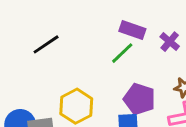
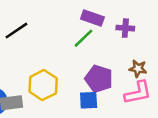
purple cross: (170, 42) -> (125, 28), turned -36

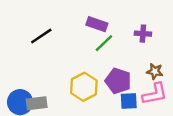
purple rectangle: (92, 18) -> (97, 24), moved
yellow hexagon: (43, 85) -> (84, 87), moved
blue square: (89, 100) -> (129, 101), moved

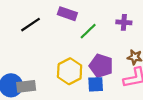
purple rectangle: (97, 24) -> (67, 14), moved
blue square: (129, 101) -> (96, 84), moved

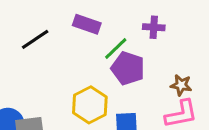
purple cross: (124, 22) -> (154, 27), moved
purple pentagon: (101, 66) -> (128, 68), moved

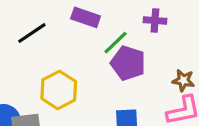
yellow hexagon: (90, 105) -> (59, 90), moved

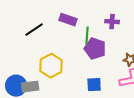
green line: (116, 43) -> (87, 36), turned -42

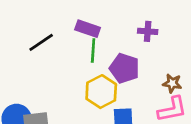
green line: (87, 36) -> (93, 51), moved
yellow hexagon: (51, 66) -> (101, 92), moved

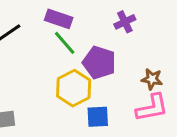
purple cross: (148, 31) -> (125, 22), turned -30
green line: (93, 51) -> (65, 43), turned -45

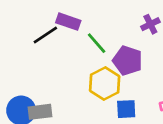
purple rectangle: (59, 19) -> (68, 22), moved

